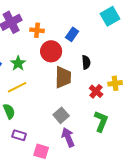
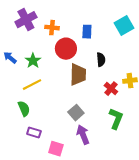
cyan square: (110, 16) -> (124, 26), moved
blue rectangle: (72, 34) -> (87, 32), turned -32

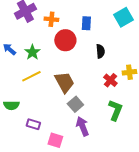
brown trapezoid: (78, 75) -> (64, 82), moved, turned -30
green semicircle: (24, 109) -> (11, 105), moved, turned 112

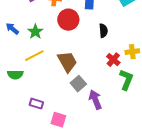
green semicircle: (11, 105) -> (15, 75), moved
green L-shape: (115, 110) -> (126, 80), moved
purple arrow: (82, 126) -> (95, 100), moved

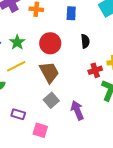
red circle: (68, 20) -> (50, 43), moved
red cross: (113, 60) -> (95, 70), turned 32
gray square: (78, 84) -> (51, 100), moved

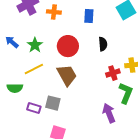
gray square: (51, 100) -> (53, 103), moved, turned -35
purple arrow: (77, 110) -> (109, 113), moved
purple rectangle: (18, 114) -> (34, 108), moved

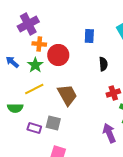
orange cross: (54, 12) -> (39, 44), moved
red circle: (68, 46) -> (58, 55), moved

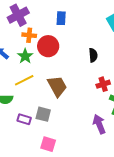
blue rectangle: (89, 36) -> (61, 18), moved

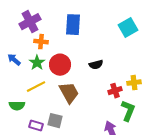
blue rectangle: (61, 18) -> (73, 25), size x1.5
red circle: (48, 46) -> (60, 65), moved
black semicircle: (93, 55) -> (96, 65), moved, turned 80

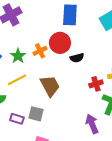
blue rectangle: (73, 25) -> (70, 15), moved
orange cross: (41, 42) -> (40, 51), moved, turned -32
red circle: (60, 65) -> (60, 43), moved

